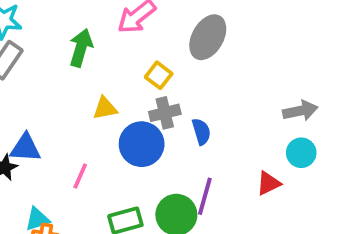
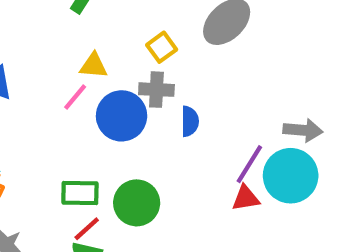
cyan circle: (301, 153) -> (291, 176), size x1.6
pink line: (80, 176) -> (75, 97), moved
purple line: (205, 196) -> (249, 164), moved

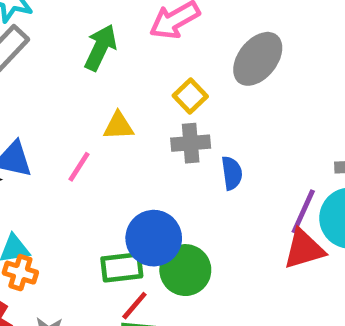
pink line: (75, 97) -> (79, 167), moved
blue circle: (122, 116) -> (154, 238), moved
red triangle: (246, 198) -> (304, 249), size x1.4

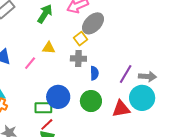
gray ellipse: (258, 59) -> (93, 23), moved
purple line: (303, 211) -> (126, 74), moved
green circle: (185, 270) -> (91, 101), moved

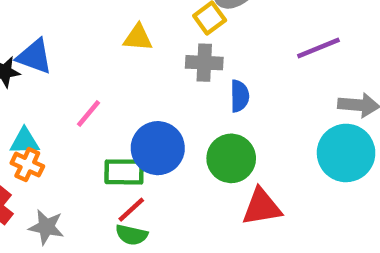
pink line: (30, 63) -> (88, 114), moved
purple line: (126, 74) -> (318, 48), moved, turned 36
red triangle: (121, 109) -> (262, 207), moved

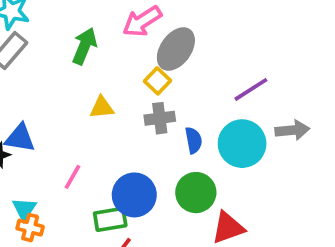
cyan triangle: (25, 141) -> (24, 209), turned -45
cyan circle: (346, 153) -> (242, 144), moved

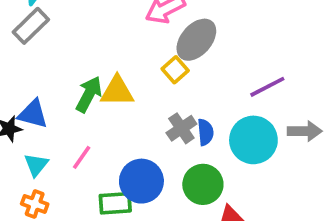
green arrow: (84, 46) -> (89, 94), moved
yellow triangle: (102, 108) -> (117, 91), size x1.4
gray cross: (160, 118) -> (181, 128), moved, turned -32
cyan triangle: (24, 209) -> (36, 165), moved

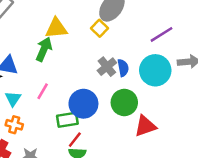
yellow triangle: (117, 91) -> (56, 28), moved

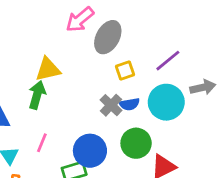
yellow square: (100, 28) -> (125, 71), moved, turned 35
blue semicircle: (123, 68) -> (129, 104), turned 98

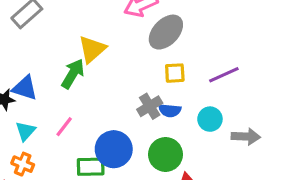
yellow triangle: (48, 69) -> (92, 49), turned -44
gray arrow: (203, 87) -> (246, 137), moved
cyan circle: (166, 102) -> (210, 119), size x0.6

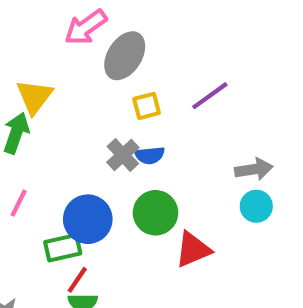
cyan circle: (210, 119) -> (256, 206), moved

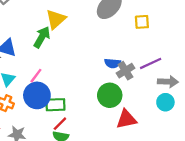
purple line: (210, 96) -> (151, 63), moved
yellow square: (147, 106) -> (142, 22), moved
gray cross: (123, 155) -> (125, 71), moved
blue circle: (88, 219) -> (37, 95), moved

